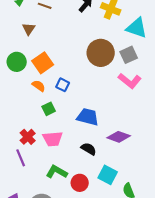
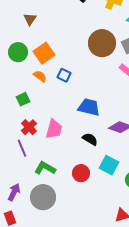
green square: (49, 109) -> (23, 99), moved
pink trapezoid: (53, 139) -> (54, 129), turned -70
green L-shape: (57, 172) -> (45, 168), moved

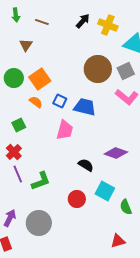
blue trapezoid: (89, 107) -> (85, 107), moved
red cross: (29, 127) -> (14, 152), moved
pink trapezoid: (54, 129) -> (65, 130), moved
green L-shape: (45, 168) -> (41, 181), moved, turned 130

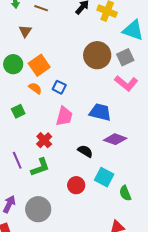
blue trapezoid: (85, 107) -> (100, 112), moved
red cross: (14, 152) -> (44, 140), moved

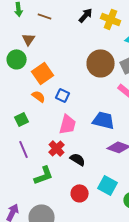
green circle: (13, 64) -> (17, 59), moved
red cross: (44, 140) -> (57, 148), moved
black semicircle: (85, 151) -> (78, 159), moved
purple line: (17, 160) -> (24, 149), moved

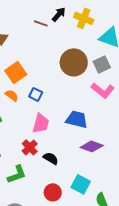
brown line: (45, 16) -> (41, 23), moved

